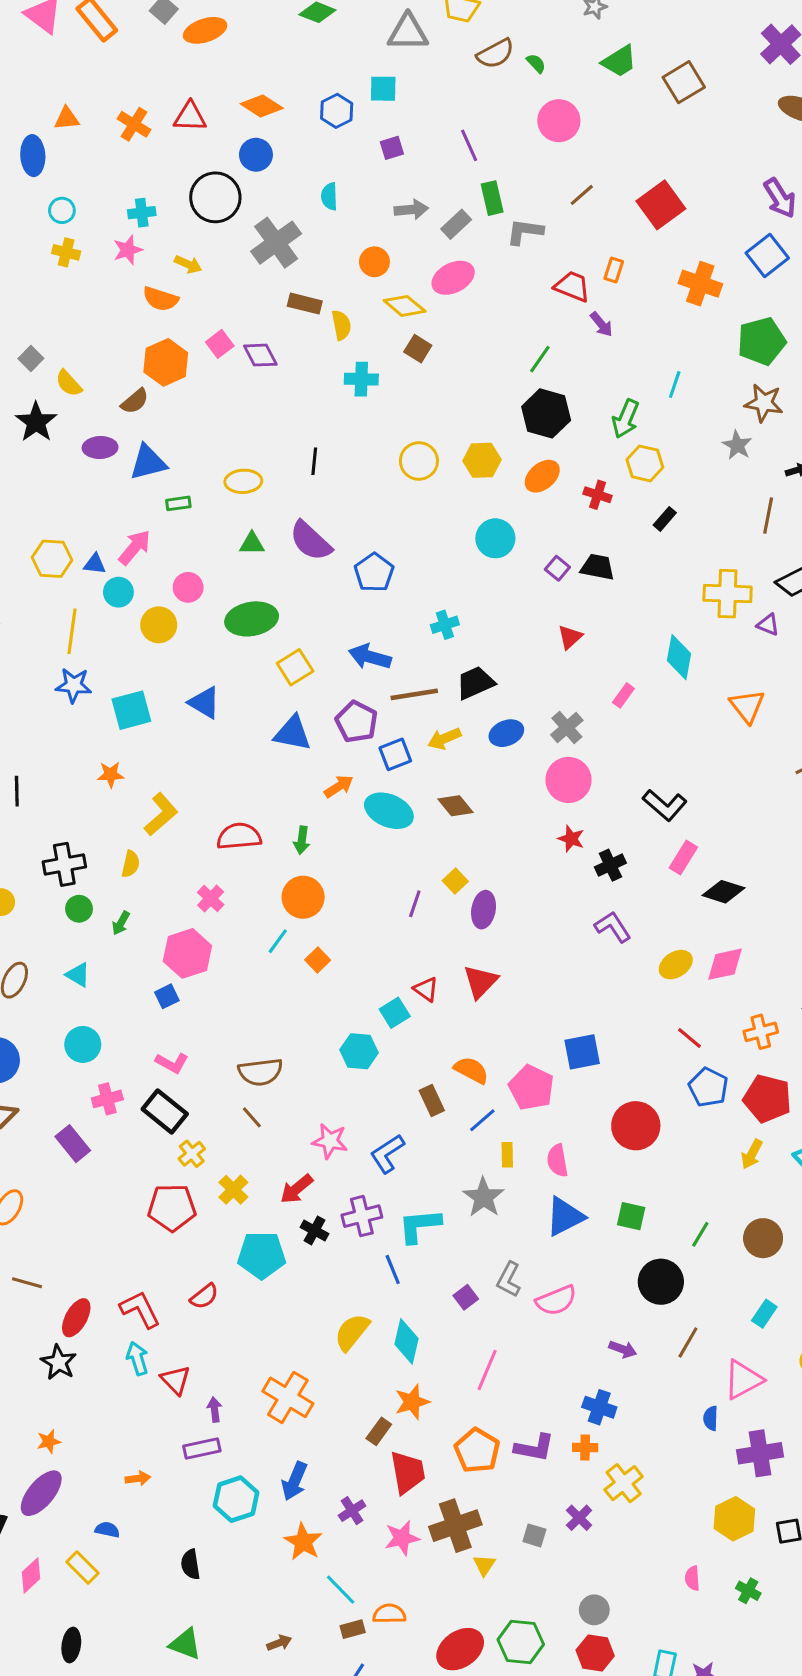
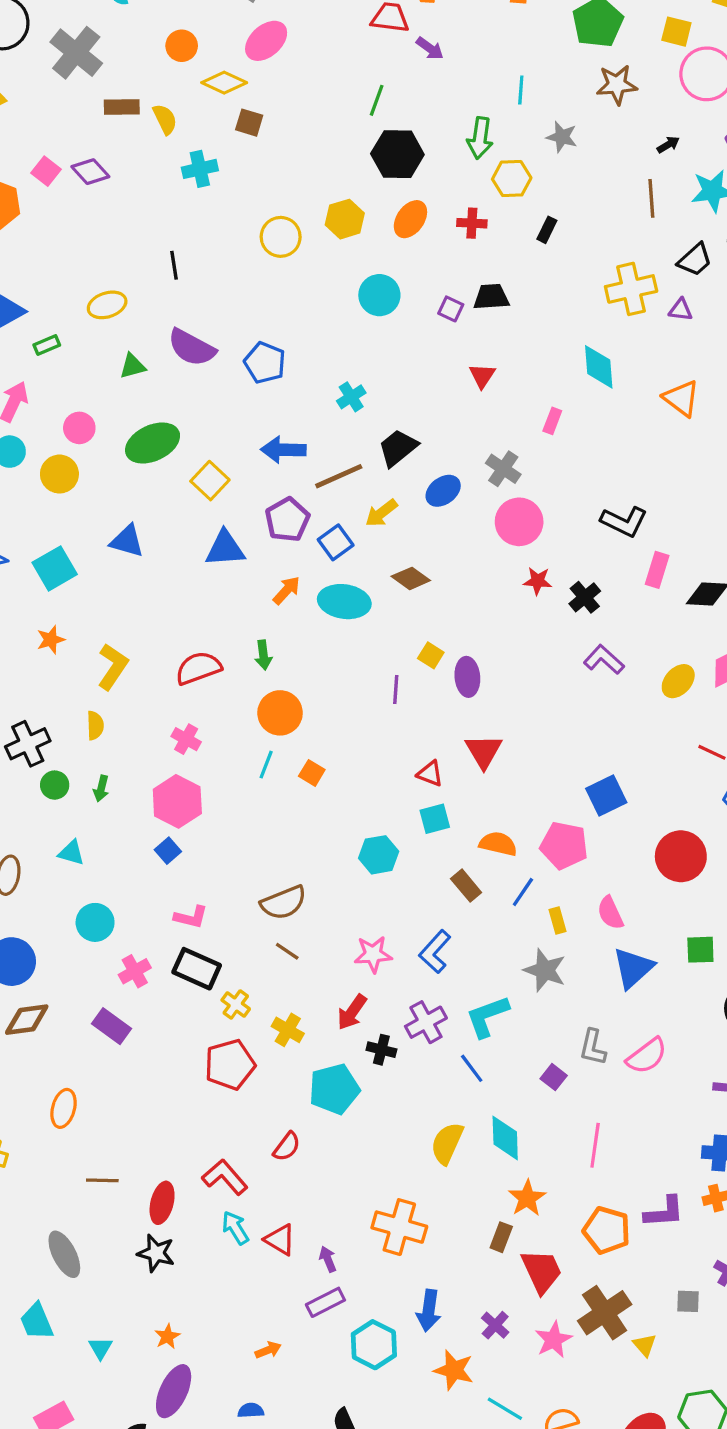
gray star: (737, 445) -> (562, 137), moved
purple pentagon: (357, 722) -> (287, 520), turned 30
cyan square: (395, 1013) -> (435, 819), moved, turned 32

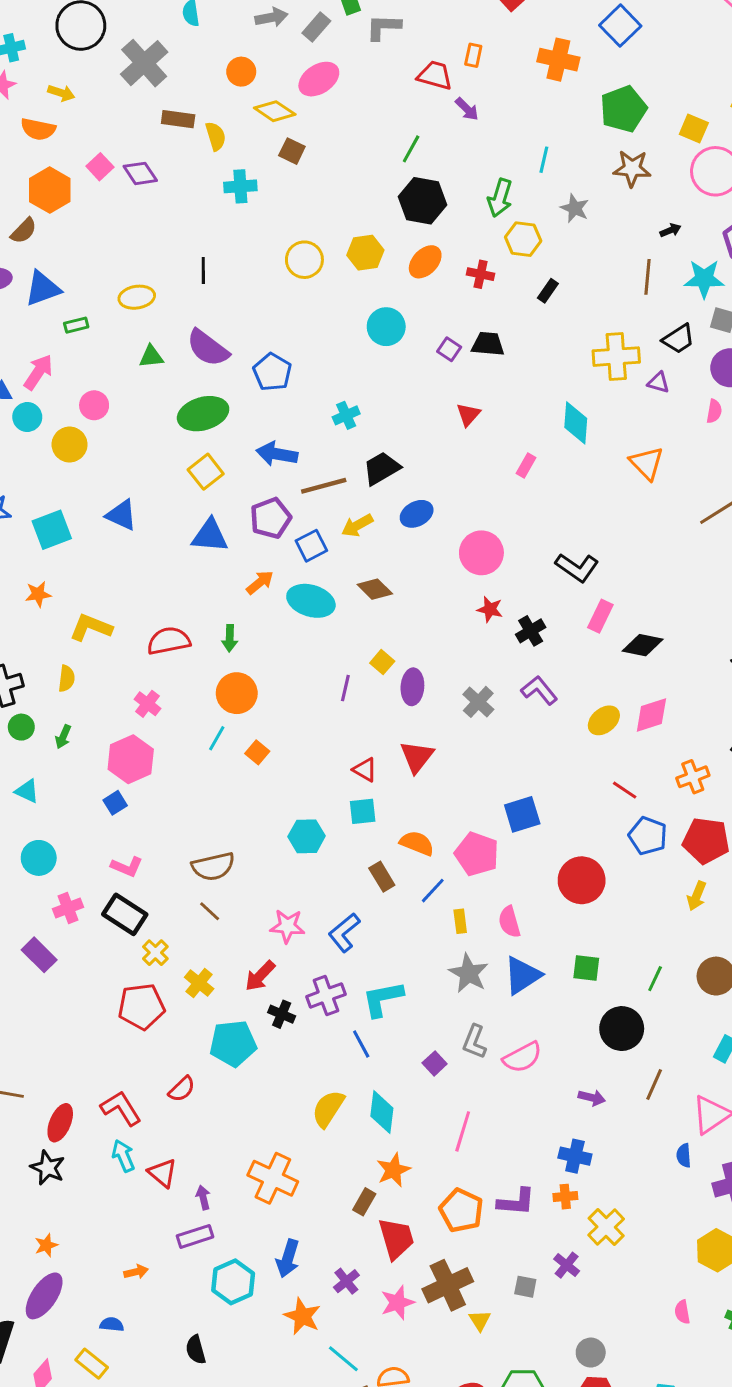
green ellipse: (153, 443) -> (203, 414), moved
gray cross: (503, 469) -> (478, 702), moved
yellow L-shape: (113, 667) -> (91, 627), turned -111
gray star: (545, 970) -> (469, 973), moved

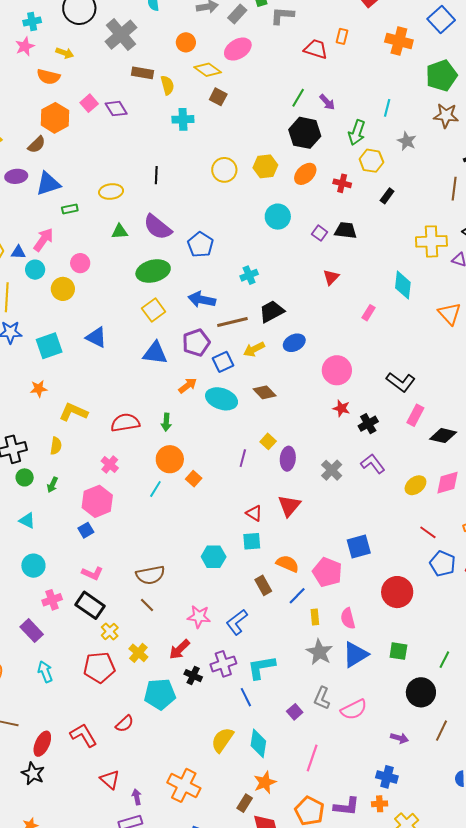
purple arrow: (467, 109) -> (327, 102), moved
orange square: (257, 752) -> (194, 479), moved
cyan arrow: (123, 1156) -> (45, 672), moved

